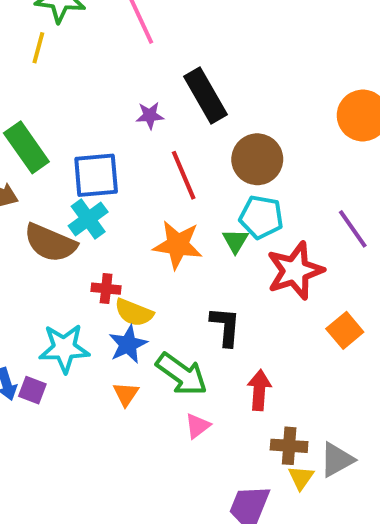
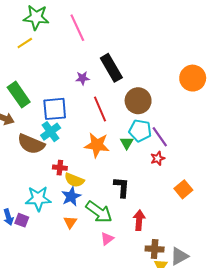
yellow line: (38, 48) -> (25, 43), turned 42
purple line: (353, 229) -> (160, 137), moved
red star: (295, 271) -> (158, 158), size x0.5

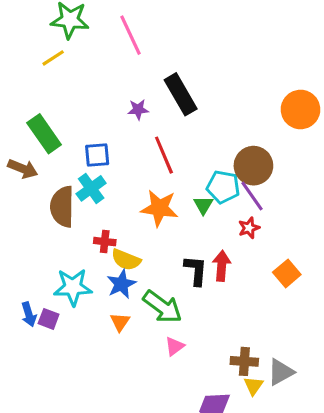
brown circle: (138, 101) -> (253, 166), moved
blue square: (55, 109) -> (97, 155), size x0.7
brown semicircle: (31, 144) -> (62, 207), turned 68
red arrow: (139, 220) -> (222, 266), moved

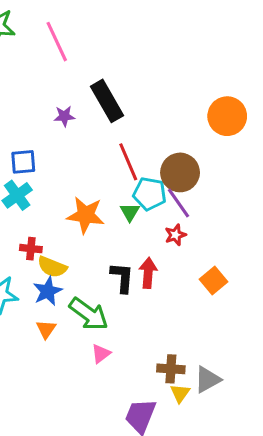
red line: (164, 155) -> (128, 162), moved

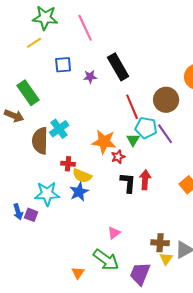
blue square: (23, 162) -> (63, 65), moved
brown circle: (180, 172) -> (166, 100), moved
red star: (175, 235) -> (118, 157), moved
green arrow: (89, 314) -> (106, 260), moved
orange triangle: (46, 329) -> (78, 273), moved

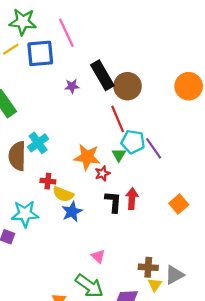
blue square: (63, 65) -> (40, 53), moved, size x1.5
brown circle: (166, 100) -> (128, 86), moved
blue star: (79, 192) -> (72, 212), moved
pink triangle: (114, 233) -> (98, 256), turned -40

